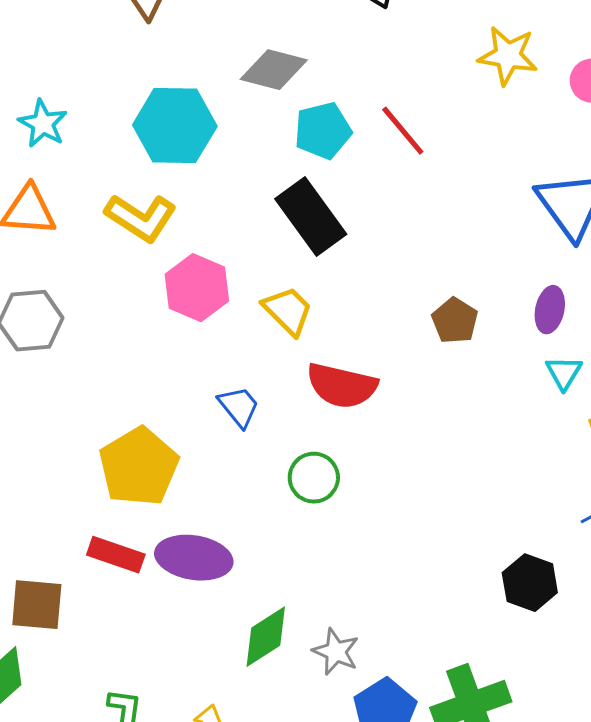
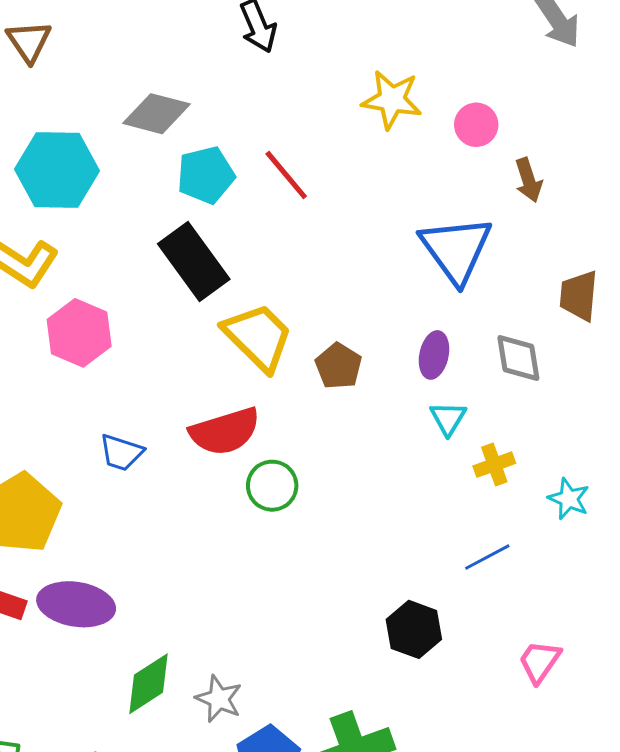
yellow trapezoid: (288, 311) -> (258, 337), moved, size x1.4
red semicircle: (342, 386) -> (225, 431), turned -30
blue trapezoid: (239, 407) -> (121, 452), turned 147
green circle: (314, 478) -> (272, 486), moved

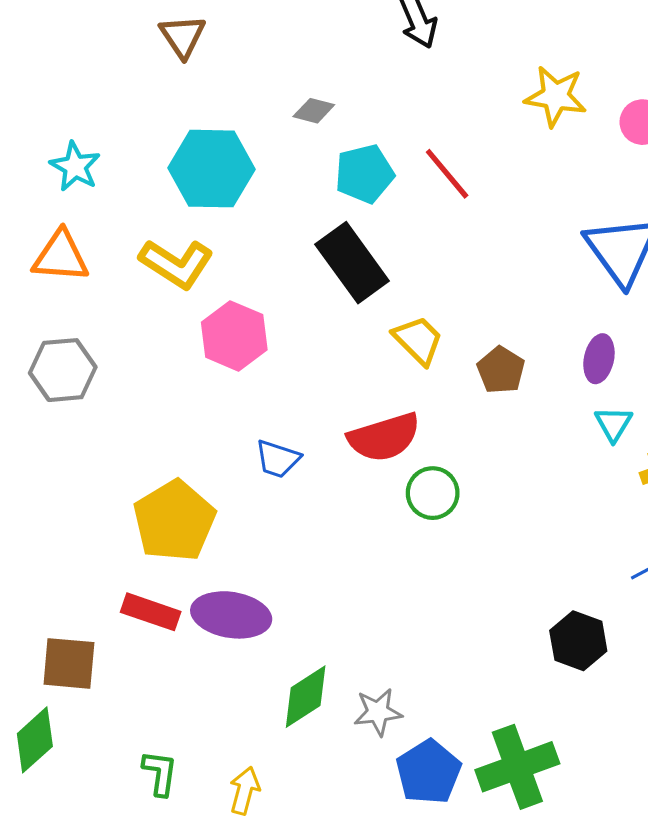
gray diamond: (157, 114) -> (314, 111), size x0.6
yellow trapezoid: (258, 337) -> (418, 340), size x0.7
gray star: (219, 699) -> (378, 712), turned -30

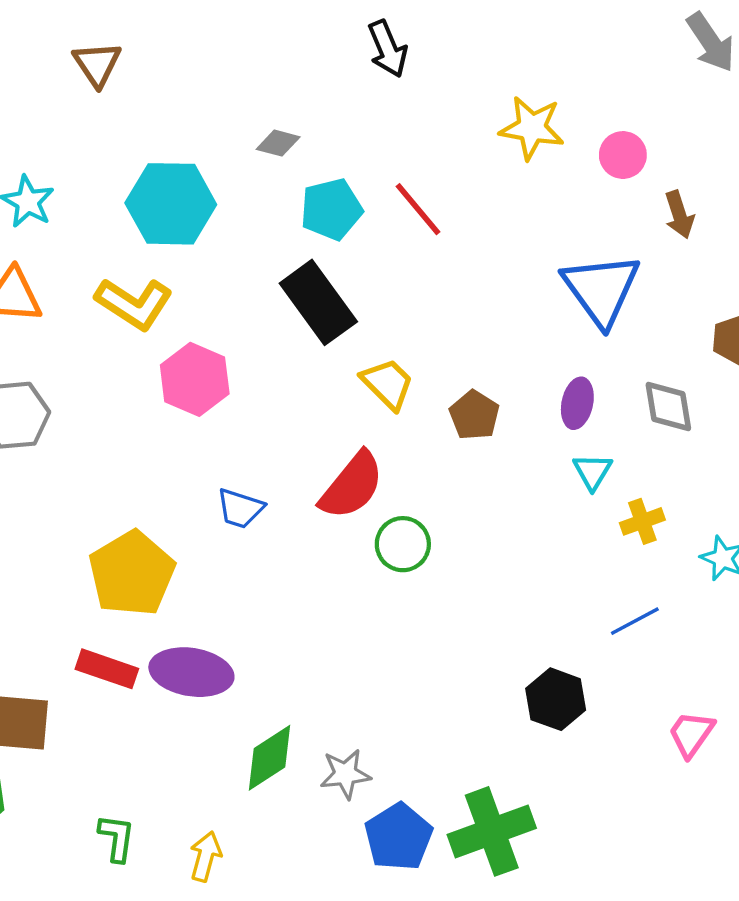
brown triangle: (183, 36) -> (97, 64), moved
red semicircle: (384, 437) -> (352, 486), turned -34

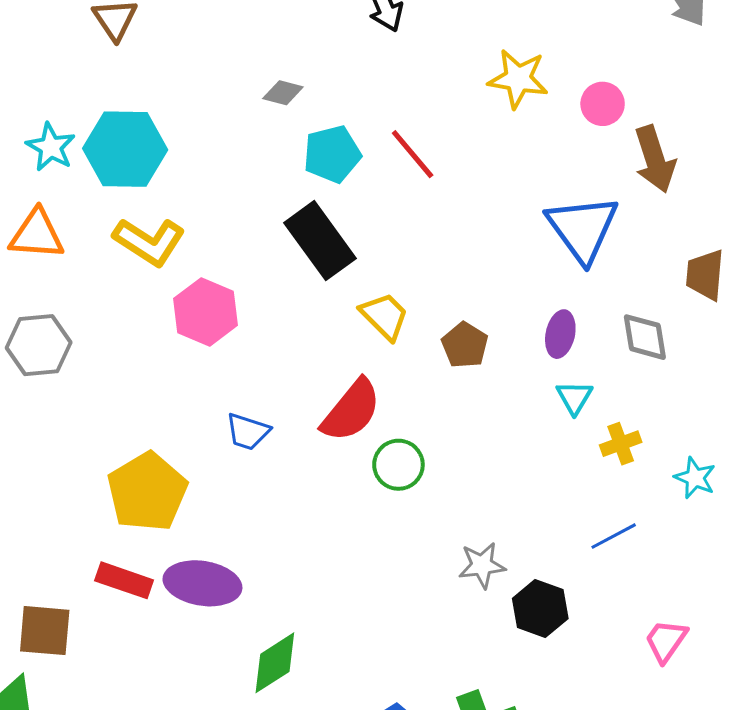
cyan hexagon: (171, 204) -> (125, 149), moved
brown arrow: (679, 215) -> (655, 159), size x1.5
gray star: (345, 774) -> (482, 565), moved

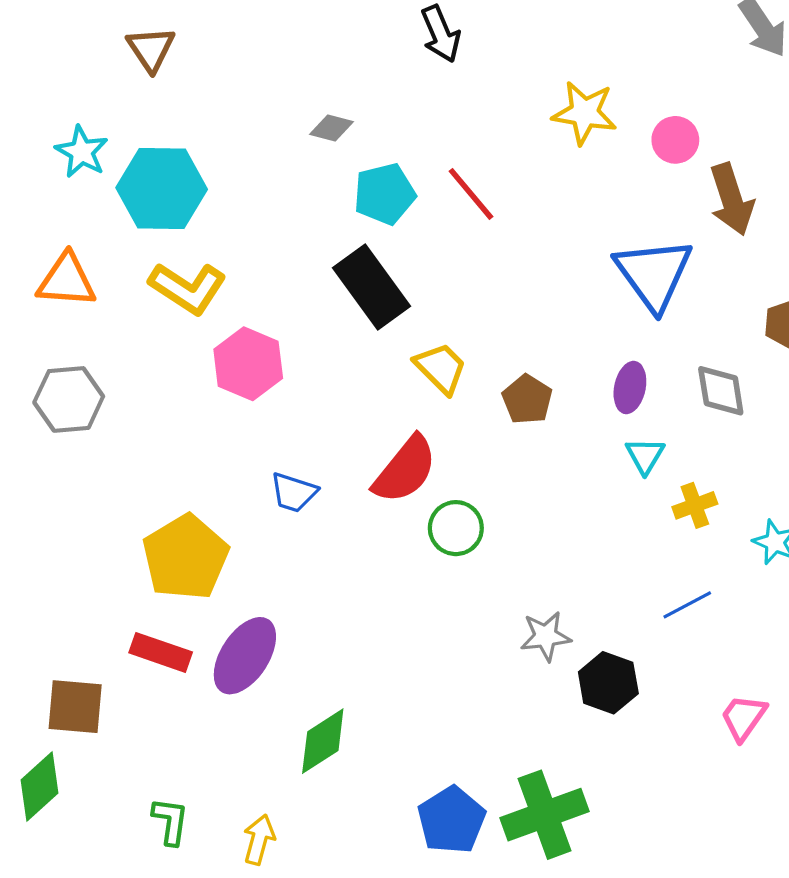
cyan star: (51, 147) -> (82, 152), moved
purple ellipse: (202, 583) -> (245, 656), turned -66

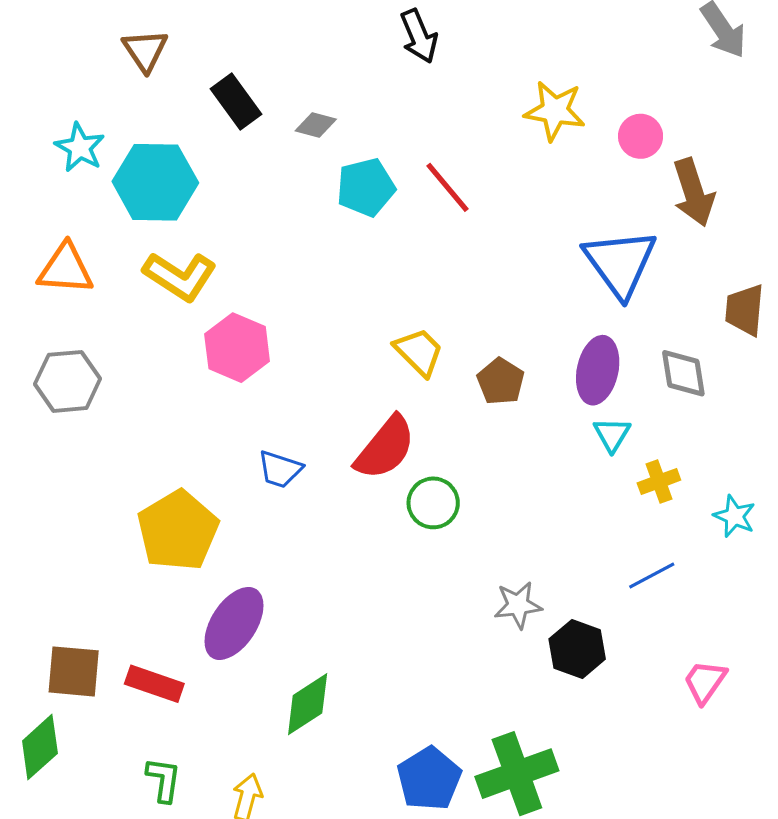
black rectangle: (371, 287) -> (236, 102), moved, size x0.7
purple ellipse: (630, 388) -> (598, 370), size x1.4
red rectangle: (161, 652) -> (154, 684), moved

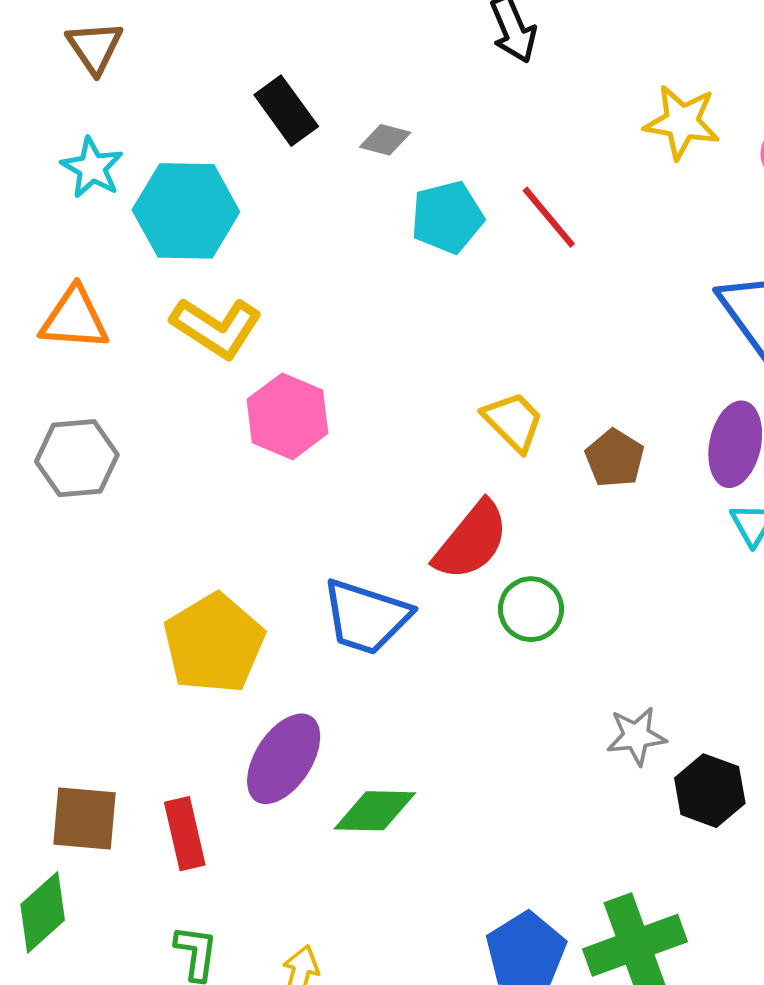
brown triangle: (145, 50) -> (95, 47), moved
blue trapezoid: (280, 469) -> (366, 617), moved, size x1.6
red rectangle: (154, 684) -> (185, 834), turned 58
green diamond: (308, 704) -> (375, 811), moved, turned 34

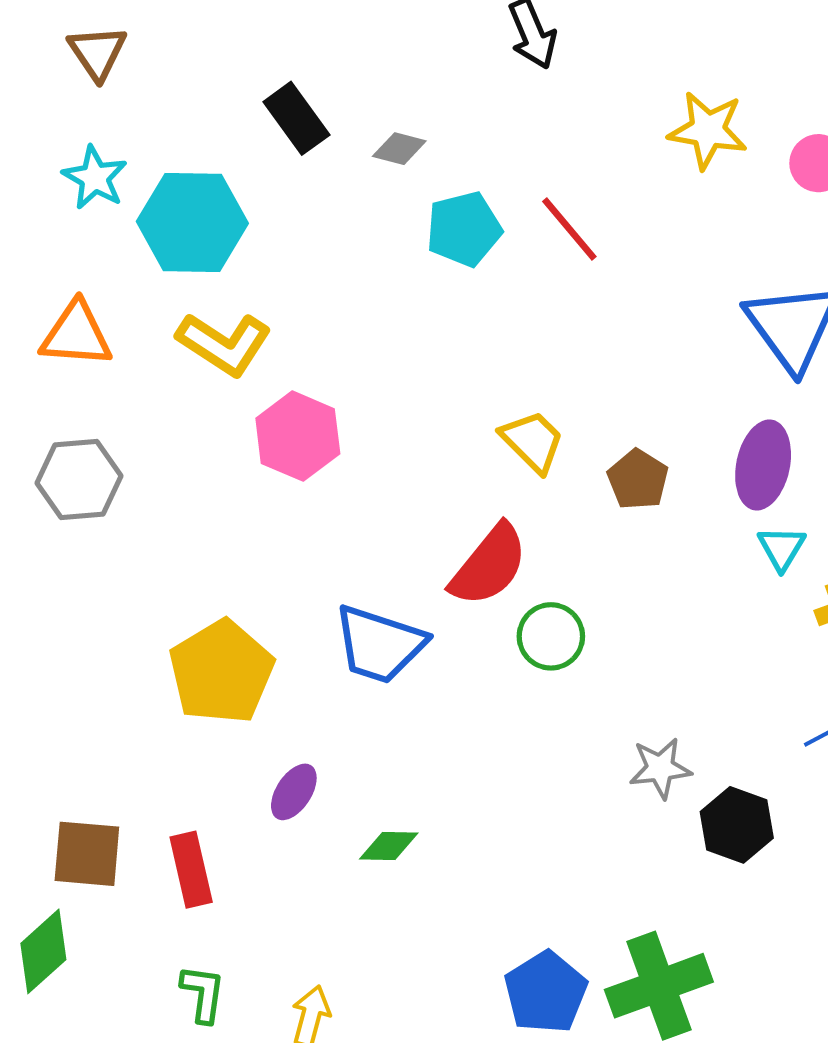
purple ellipse: (284, 759) -> (294, 792), size x0.6
green diamond: (375, 811) -> (389, 846), size x0.7

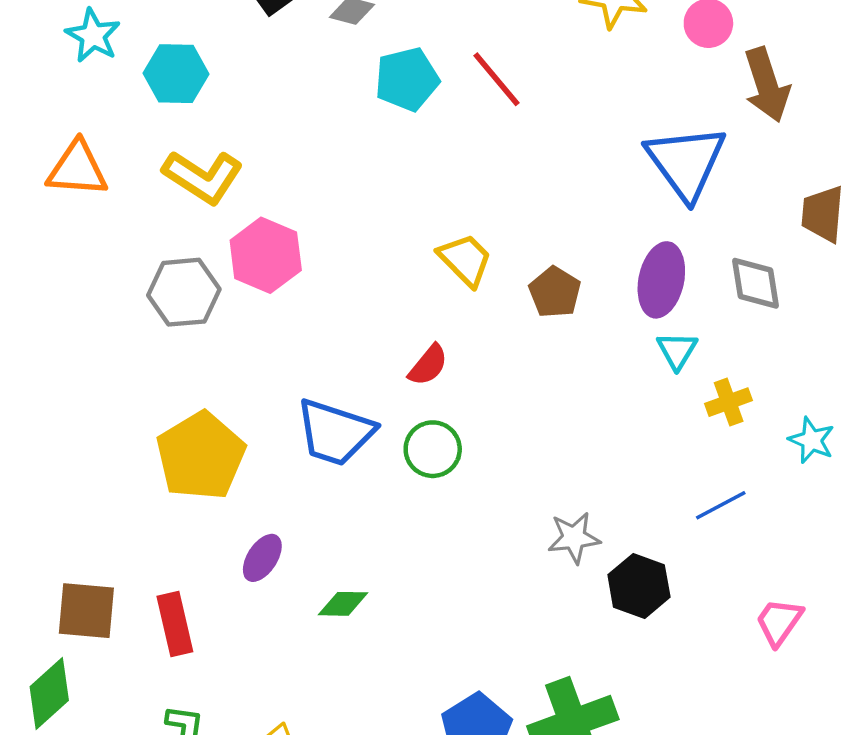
cyan hexagon: (192, 222) -> (176, 74), size x0.7
gray hexagon: (79, 480) -> (184, 292), moved
red semicircle: (489, 565) -> (428, 365), size x0.6
green circle: (551, 636) -> (433, 449), moved

